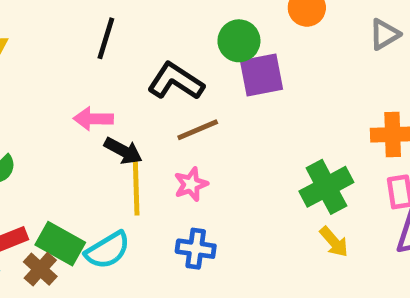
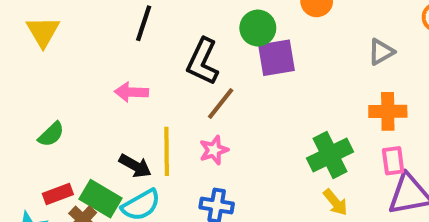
gray triangle: (384, 34) -> (381, 52), moved
black L-shape: (176, 81) -> (203, 62), turned -99
brown line: (198, 130) -> (221, 103), turned -30
black arrow: (123, 151) -> (135, 166), moved

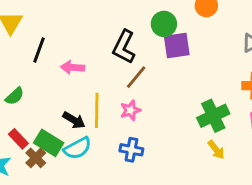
black line: (144, 23) -> (39, 50), moved
red rectangle: (58, 194) -> (18, 139), turned 66

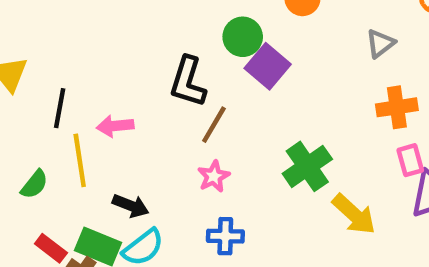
purple square: (177, 45) -> (268, 66), turned -32
yellow line: (97, 110) -> (80, 160), moved
green cross: (213, 116) -> (307, 166), moved
yellow arrow: (216, 150) -> (354, 214), size x1.5

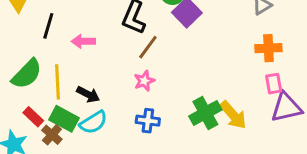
yellow line: (80, 160) -> (57, 82), moved
green cross: (307, 166) -> (205, 113), moved
green semicircle: (34, 184) -> (27, 74), size x1.6

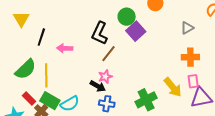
black arrow: (88, 94) -> (98, 86), moved
yellow arrow: (233, 115) -> (173, 87), moved

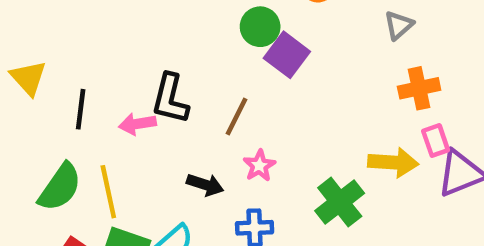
black L-shape: (100, 33) -> (170, 99), moved
pink star: (105, 77) -> (259, 166), moved
black arrow: (98, 86) -> (205, 185), moved
yellow arrow: (173, 87) -> (393, 163), turned -35

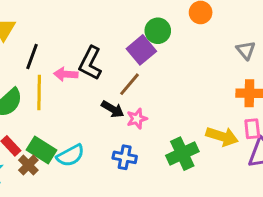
gray triangle: (399, 25) -> (246, 50), turned -42
purple square: (287, 55) -> (141, 50), moved
black arrow: (205, 185) -> (113, 109), moved
yellow line: (108, 192) -> (39, 92), moved

